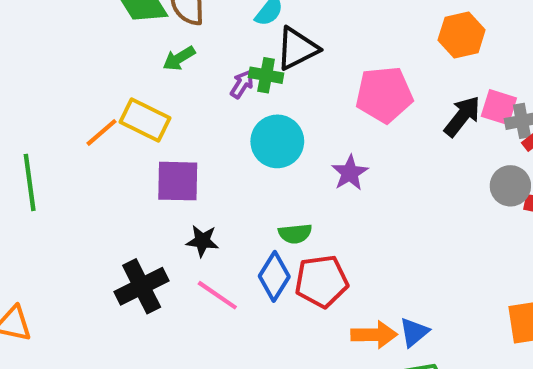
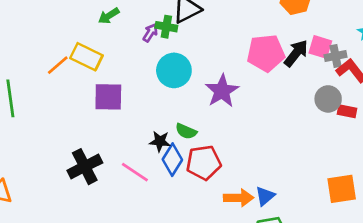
pink pentagon: (384, 95) -> (266, 53), moved
purple star: (350, 173) -> (222, 91), size x1.4
green semicircle: (295, 234) -> (186, 131), turned 30
black star: (202, 241) -> (160, 141), moved

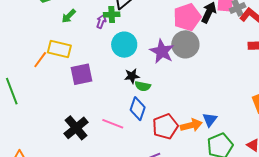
gray circle: (328, 99) -> (185, 44), moved, size x1.4
black star: (160, 141) -> (132, 76), moved
red pentagon: (204, 163) -> (165, 126), moved

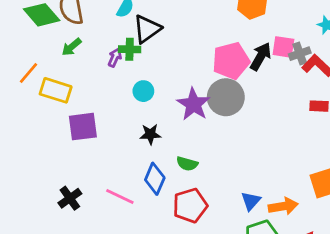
cyan circle: (124, 45) -> (143, 91), size x0.6
orange line: (40, 60) -> (28, 73), moved
green semicircle: (143, 86) -> (187, 164), moved
orange arrow: (191, 125) -> (283, 206), moved
black cross: (76, 128) -> (70, 198), size x0.7

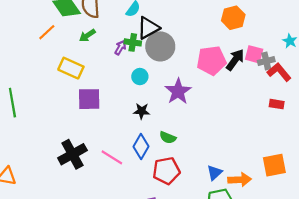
orange line: (28, 73) -> (47, 32), moved
gray circle: (226, 97) -> (160, 46), moved
black cross: (70, 198) -> (72, 154), size x1.5

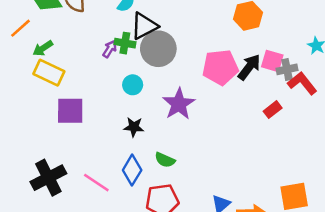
green arrow: (87, 35) -> (43, 48), moved
red rectangle: (277, 104) -> (273, 110), moved, turned -48

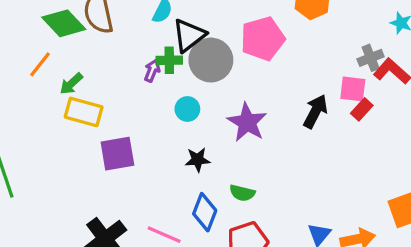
pink square: (272, 61) -> (353, 89), moved
pink pentagon: (220, 67) -> (263, 39), moved
black arrow: (249, 67) -> (315, 111), moved

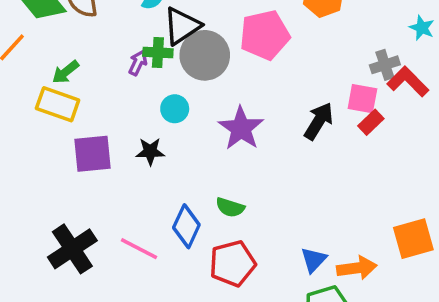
green arrow: (71, 84) -> (66, 72), moved
black star: (198, 160) -> (150, 151), moved

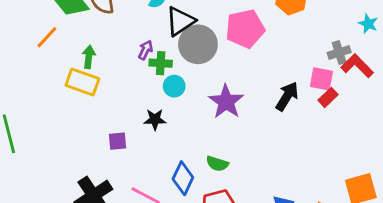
green cross: (158, 52) -> (161, 63), moved
green arrow: (66, 72) -> (89, 57), turned 135
purple square: (93, 154) -> (118, 141), moved, size x0.6

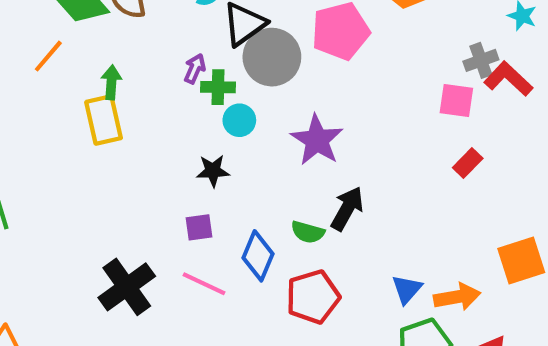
yellow rectangle: (82, 82) -> (104, 120), turned 60
black arrow: (287, 96) -> (347, 209), moved
red rectangle: (328, 97) -> (468, 163), moved
purple square: (118, 141) -> (199, 227), moved

